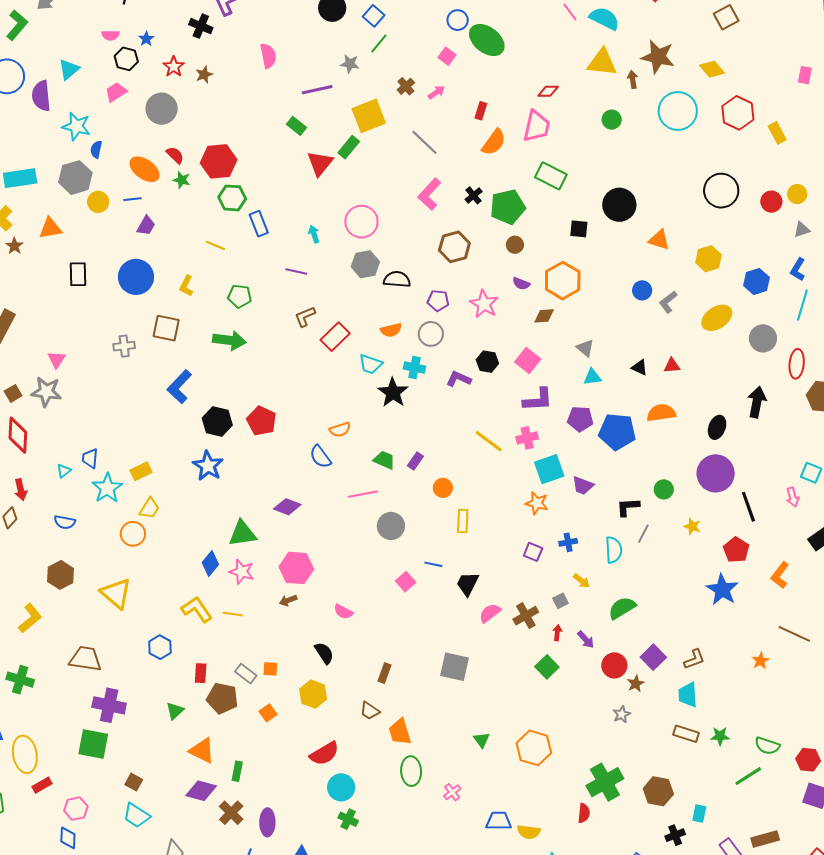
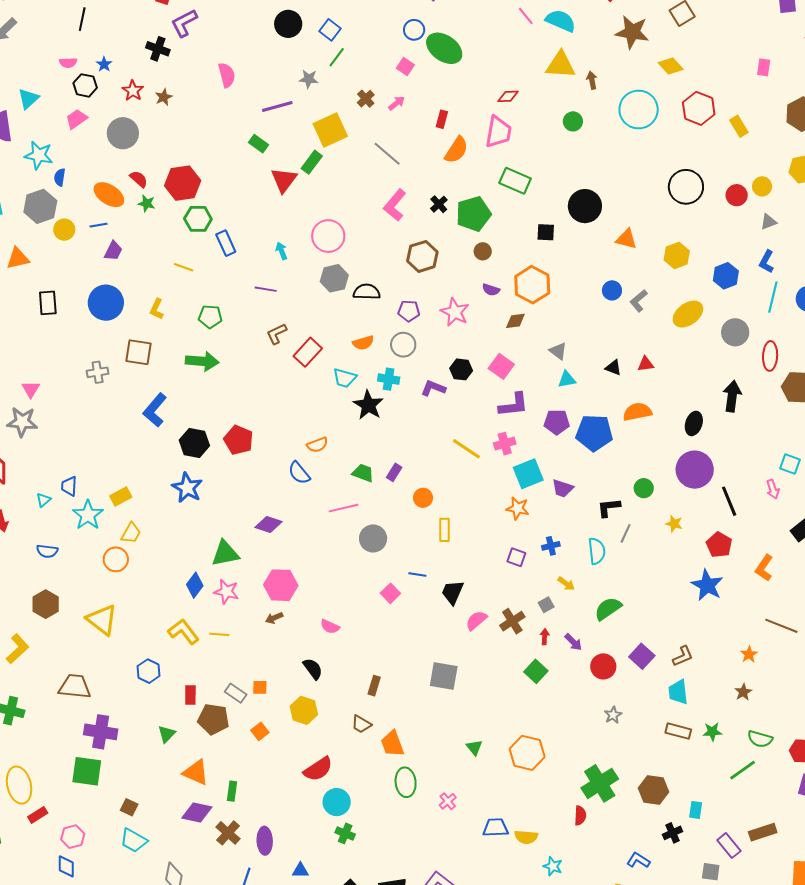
brown star: (658, 57) -> (632, 32), moved
brown star: (636, 684) -> (743, 692), moved

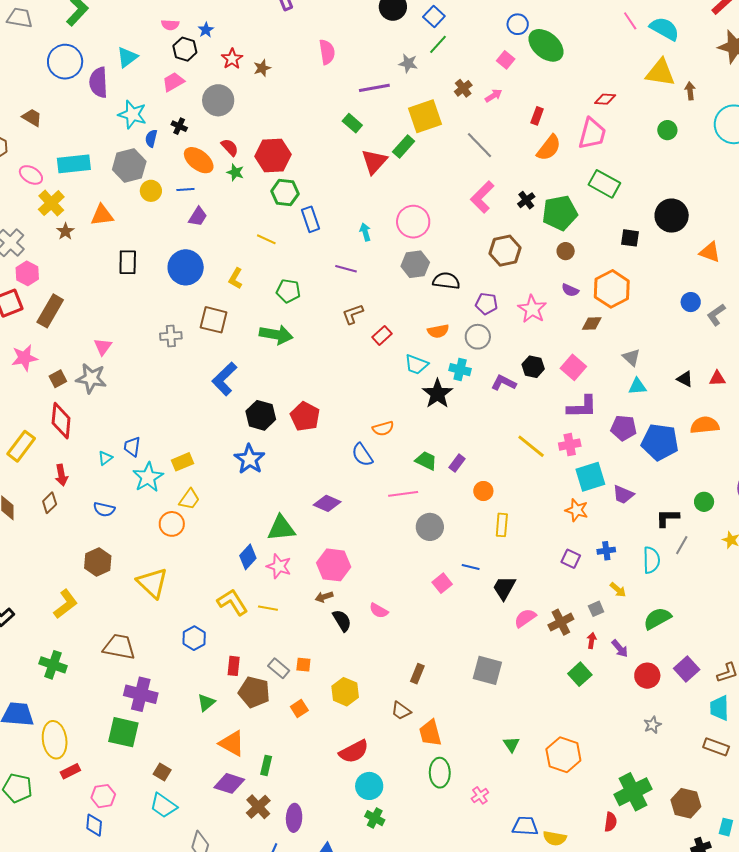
black cross: (158, 49) -> (179, 126), moved, size x0.7
red rectangle: (308, 352) -> (382, 335), size x0.7
black semicircle: (313, 669) -> (342, 621), moved

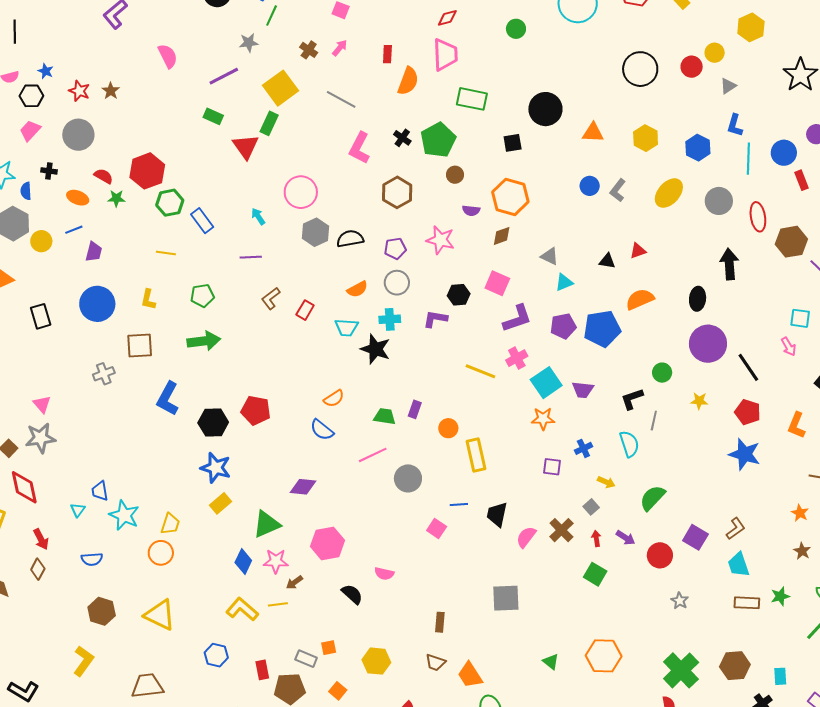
orange ellipse: (199, 160) -> (78, 198), size x0.7
yellow rectangle: (183, 462) -> (221, 503), moved
yellow rectangle: (502, 525) -> (476, 455), size x1.4
brown arrow: (324, 597) -> (294, 582), moved

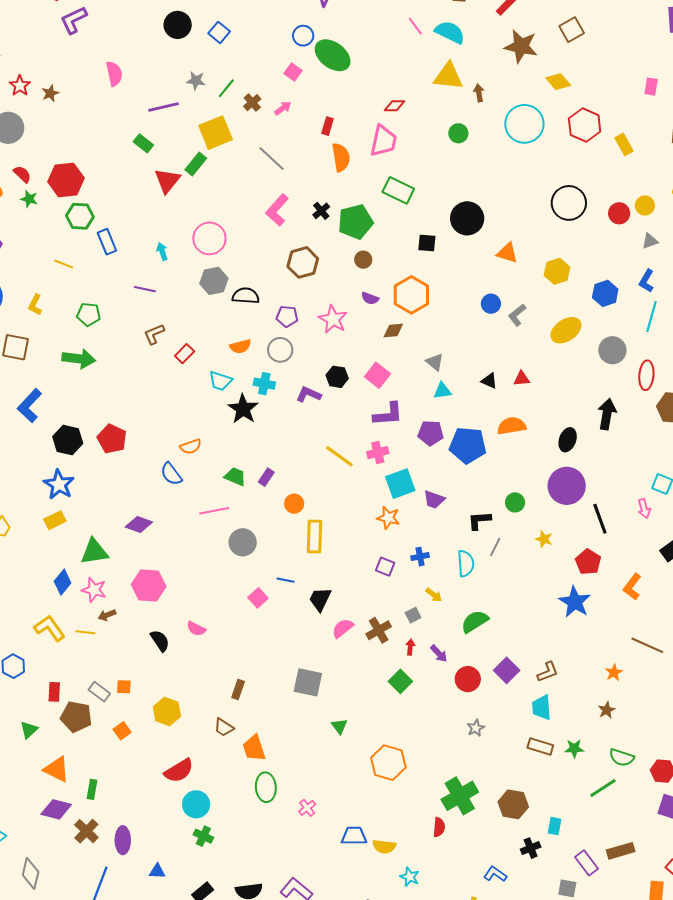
green line: (272, 16) -> (226, 88), moved
orange semicircle: (408, 81) -> (341, 157), turned -44
green triangle: (551, 662) -> (339, 726), moved

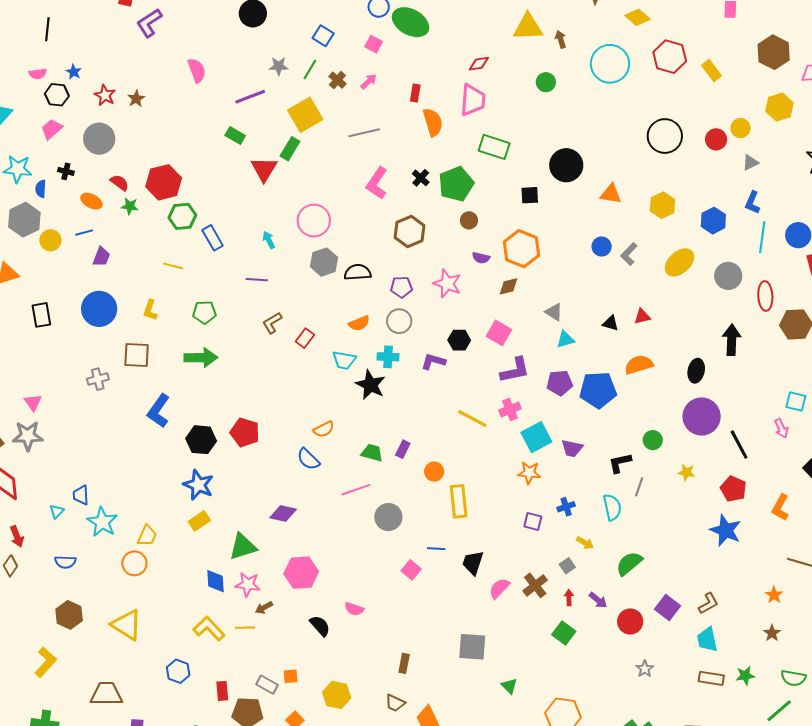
blue square: (219, 32) -> (323, 36), moved
gray line: (272, 158) -> (364, 133), turned -48
blue diamond: (63, 582) -> (216, 581), turned -35

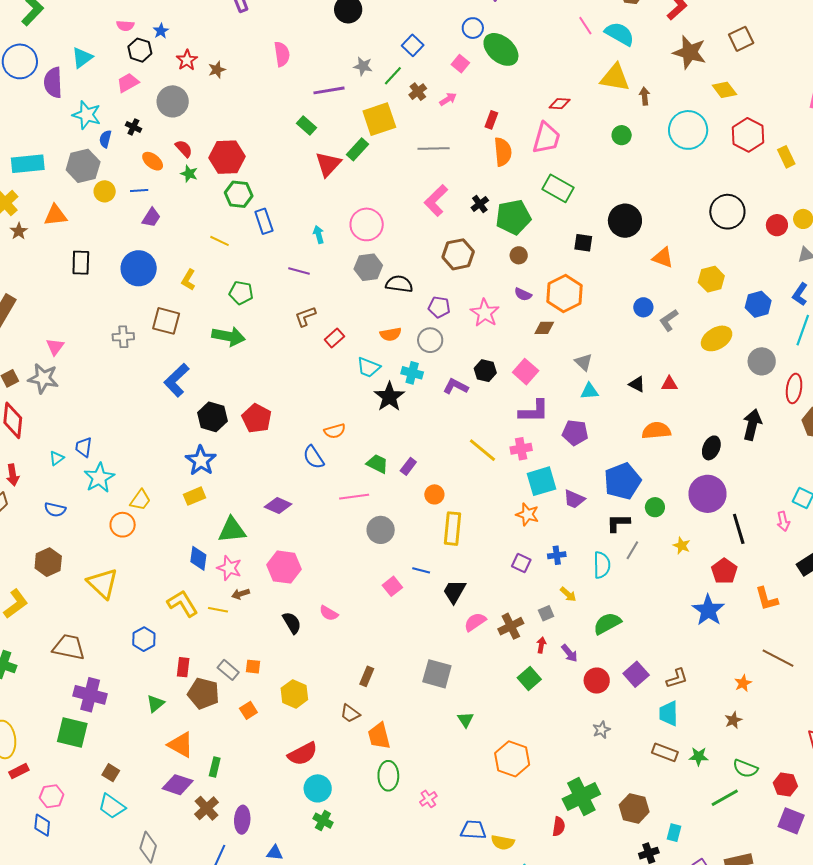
blue pentagon: (598, 390) -> (622, 481), moved, turned -30
orange L-shape: (780, 507) -> (767, 599), turned -56

